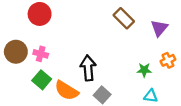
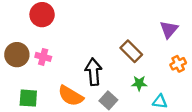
brown rectangle: (124, 18) -> (131, 51), moved
green star: (144, 70) -> (139, 83), moved
green square: (42, 80) -> (28, 98), moved, turned -36

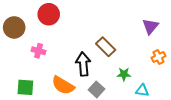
red circle: (42, 15) -> (49, 14), moved
brown rectangle: (131, 51) -> (106, 47), moved
brown circle: (17, 55) -> (14, 27), moved

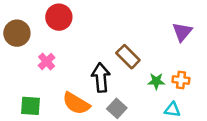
pink cross: (39, 51) -> (47, 61), turned 32
orange cross: (158, 57) -> (181, 80), moved, turned 32
green star: (124, 74) -> (156, 81), moved

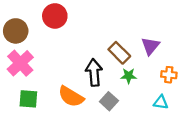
purple triangle: (182, 32) -> (150, 46), moved
pink cross: (47, 61) -> (20, 63), moved, size x1.6
green star: (156, 81) -> (129, 76), moved

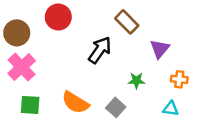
brown rectangle: (119, 53) -> (127, 22), moved
black arrow: (94, 72) -> (100, 50), moved, turned 40

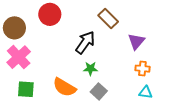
orange cross: (179, 79) -> (142, 69), moved
green star: (136, 81) -> (90, 69), moved

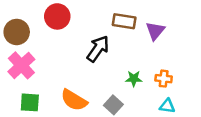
brown rectangle: (108, 19) -> (124, 21), turned -36
purple triangle: (136, 41) -> (155, 31), moved
green star: (90, 69) -> (134, 79), moved

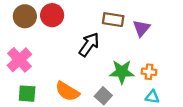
brown circle: (17, 32) -> (25, 16), moved
green star: (134, 79) -> (122, 72), size x1.6

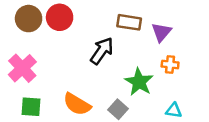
green star: (122, 72) -> (139, 82), turned 30
orange cross: (149, 72) -> (170, 64), moved

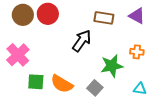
purple triangle: (161, 32) -> (137, 16), moved, turned -42
green star: (139, 82) -> (112, 66), turned 30
green square: (31, 107) -> (36, 82), moved

